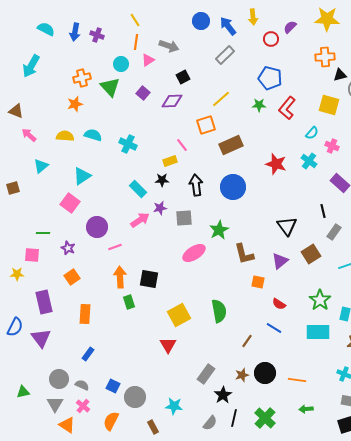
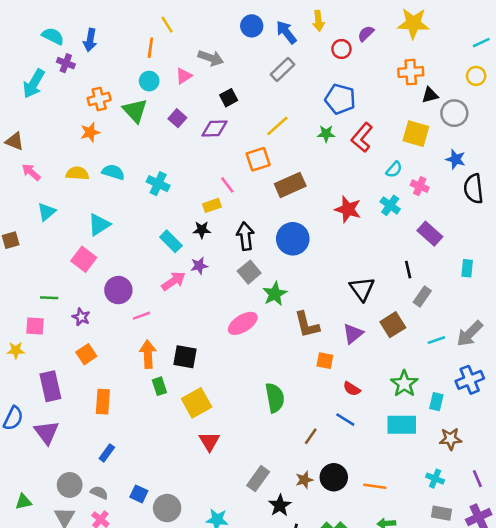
purple cross: (97, 35) -> (66, 63), moved
orange line: (136, 42) -> (150, 48), moved
gray square: (184, 218) -> (249, 272), moved, turned -36
yellow square: (179, 315) -> (197, 403), moved

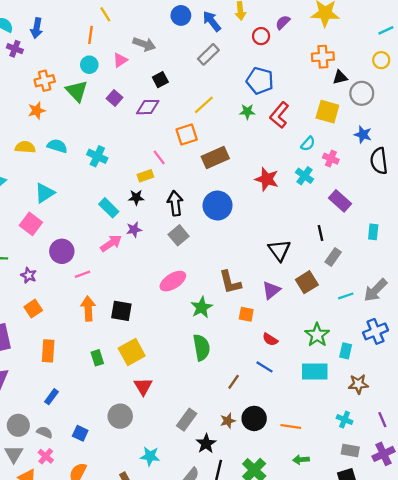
green star: (275, 294) -> (201, 307), moved
green rectangle: (159, 386) -> (97, 358), moved
gray circle: (167, 508) -> (120, 416), moved

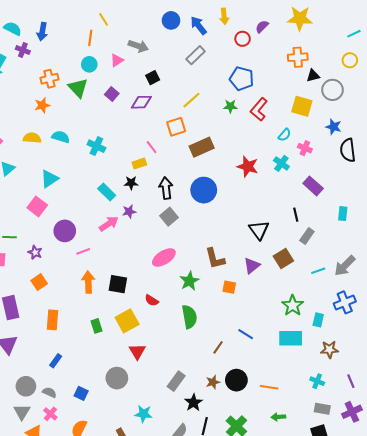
red semicircle: (270, 339) -> (152, 300), moved

